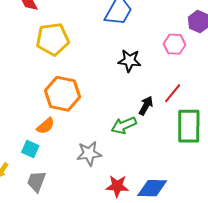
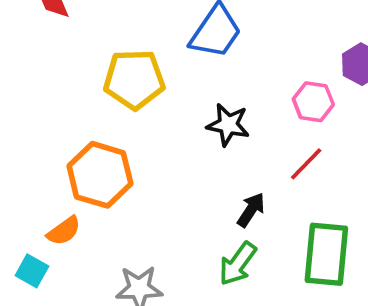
yellow pentagon: (53, 39) -> (134, 79), moved
red line: (173, 93) -> (306, 164), moved
green arrow: (124, 125) -> (238, 264), moved, turned -35

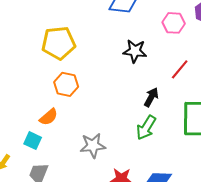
yellow pentagon: (134, 79) -> (59, 43), moved
pink hexagon: (313, 102) -> (174, 23), moved
orange hexagon: (100, 175) -> (66, 84), size x0.7

